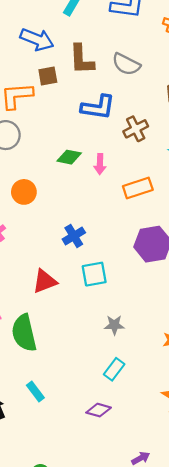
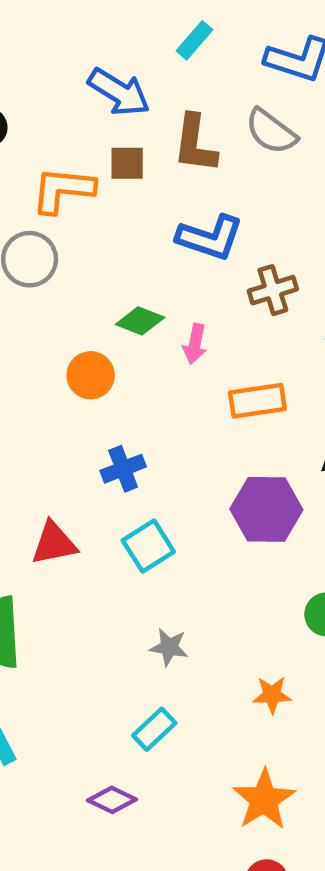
gray semicircle: (126, 64) -> (271, 132), moved
orange circle: (24, 192) -> (91, 375), moved
cyan square: (94, 274) -> (148, 546), turned -32

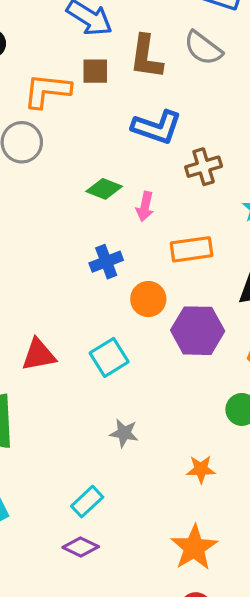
orange circle: (91, 375) -> (148, 299), moved
blue cross: (123, 469) -> (106, 262), moved
cyan rectangle: (154, 729) -> (87, 502), moved

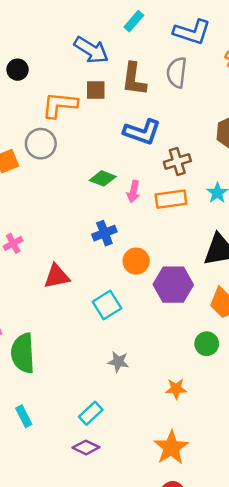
gray semicircle: (203, 48) -> (177, 72), turned 60
orange rectangle: (191, 249) -> (171, 199), moved
red triangle: (39, 355) -> (57, 276), moved

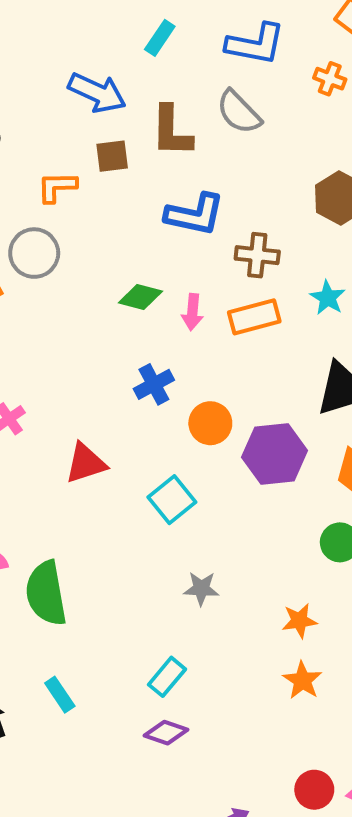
gray semicircle: (177, 72) -> (239, 112), turned -44
orange L-shape: (60, 105) -> (57, 187), size x0.7
brown cross: (177, 161) -> (257, 255), turned 30
orange star: (171, 448) -> (302, 680), moved, size x0.7

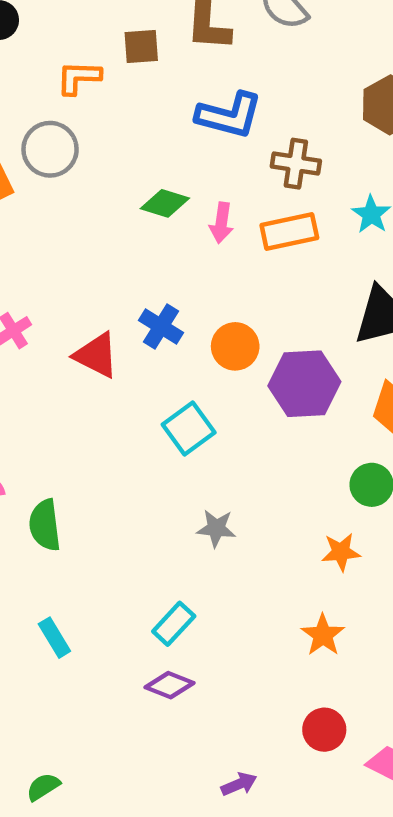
blue cross: (154, 384) -> (161, 326), moved, turned -33
red triangle: (86, 463) -> (96, 355), moved, turned 42
green semicircle: (46, 593) -> (45, 525), size x0.7
orange star: (299, 621) -> (341, 552), moved
red circle: (314, 790) -> (324, 730), moved

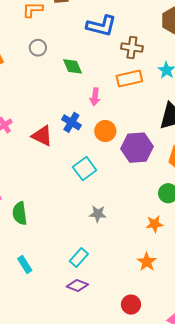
gray circle: (50, 149) -> (38, 48), moved, size x0.7
green diamond: (165, 203) -> (73, 66), turned 50
pink arrow: (221, 223) -> (95, 97), moved
red circle: (324, 730) -> (131, 305), moved

